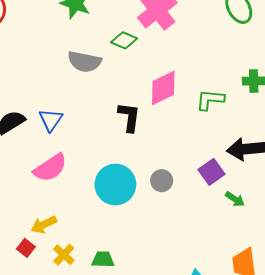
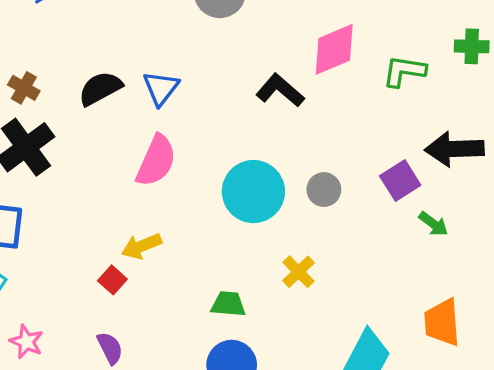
black L-shape: (129, 117) -> (280, 90), turned -60
pink semicircle: (50, 168) -> (156, 161), turned -36
yellow cross: (64, 255) -> (299, 272), moved

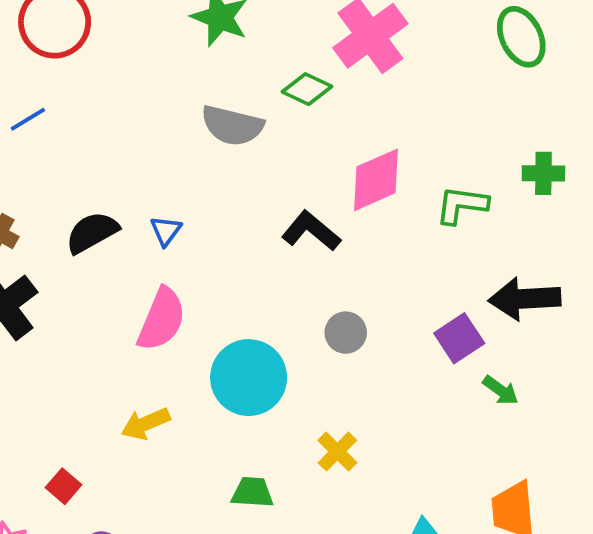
blue triangle: (161, 88) -> (166, 231), size x0.7
gray circle: (324, 190) -> (346, 333), moved
cyan circle: (253, 192) -> (249, 378), moved
red square: (112, 280) -> (63, 486), moved

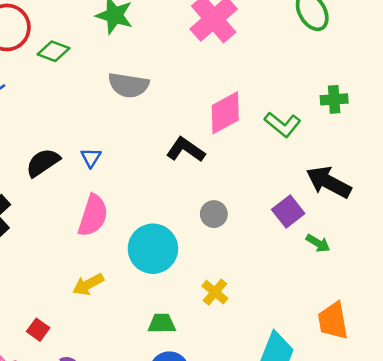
green diamond: (307, 89) -> (53, 51), moved
green L-shape: (462, 205) -> (283, 124), turned -144
black arrow: (525, 299) -> (329, 182), turned 36

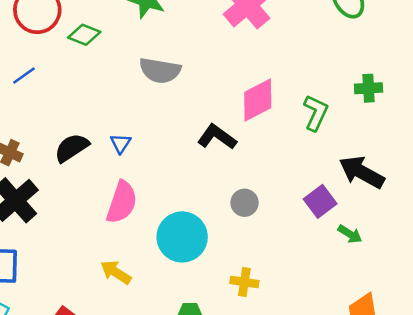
green L-shape: (283, 124) -> (316, 113), turned -105
yellow arrow: (88, 284) -> (116, 272), turned 60
yellow cross: (215, 292) -> (244, 282), turned -32

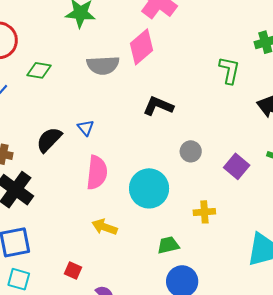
green diamond: (84, 35) -> (39, 70), moved
pink diamond: (258, 100) -> (142, 47), moved
purple square: (320, 201) -> (237, 166), moved

